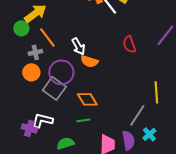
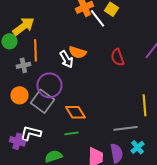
orange line: (47, 37) -> (35, 50), turned 35
orange semicircle: (89, 61) -> (77, 52), moved
orange circle: (31, 72) -> (19, 95), moved
gray line: (137, 115) -> (125, 128), turned 50

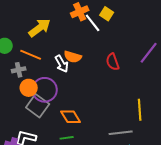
yellow arrow: (23, 26) -> (40, 28), moved
orange line: (35, 50) -> (31, 55), turned -65
orange circle: (19, 95) -> (29, 88), moved

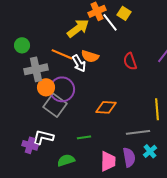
yellow arrow: (40, 28) -> (78, 28), moved
orange line: (31, 55) -> (62, 54), moved
gray cross: (19, 70) -> (36, 69), size x1.6
orange diamond: (71, 117) -> (106, 107), moved, turned -55

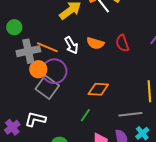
orange line: (62, 54) -> (47, 47), moved
orange semicircle: (90, 56) -> (95, 43), moved
green line: (84, 137) -> (85, 115), moved, turned -48
purple cross: (30, 145) -> (12, 127), moved, turned 35

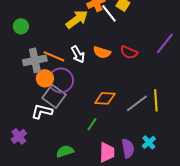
green circle: (14, 27) -> (21, 26), moved
red semicircle: (122, 43) -> (129, 52), turned -48
gray line: (130, 114) -> (137, 103), moved, turned -30
white L-shape: (35, 119) -> (42, 111), moved

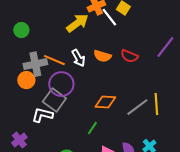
orange circle: (45, 78) -> (26, 80), moved

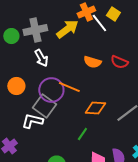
white arrow: (78, 58) -> (41, 58), moved
orange line: (54, 60) -> (69, 87), moved
gray cross: (35, 64) -> (35, 30), moved

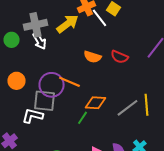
green circle: (11, 36) -> (12, 40), moved
white arrow: (41, 58) -> (40, 41), moved
gray square: (44, 106) -> (44, 101), turned -30
green line: (82, 134) -> (82, 118), moved

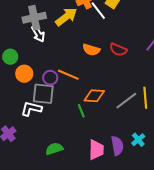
green circle: (12, 40) -> (10, 57), moved
orange circle: (16, 81) -> (24, 74), moved
purple circle: (52, 85) -> (50, 78), size x0.6
green line: (82, 118) -> (81, 111), turned -56

